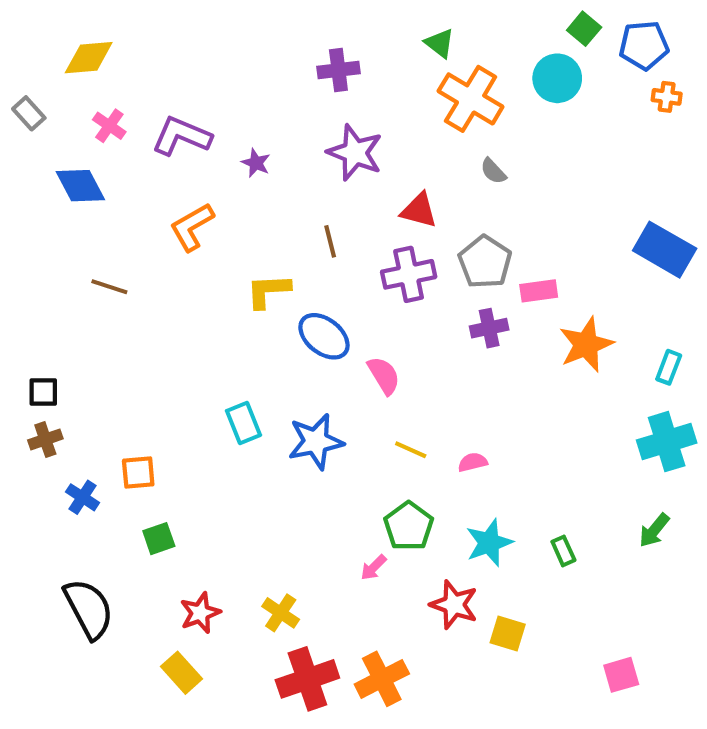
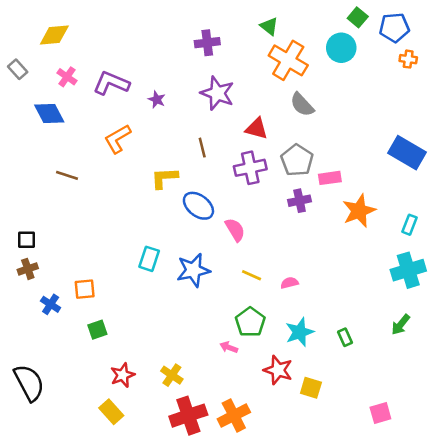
gray semicircle: (493, 171) -> (302, 105), size x1.5
cyan rectangle: (243, 423) -> (149, 259), turned 40
pink arrow: (374, 567) -> (229, 347), turned 66
black semicircle: (89, 609) -> (29, 383), moved

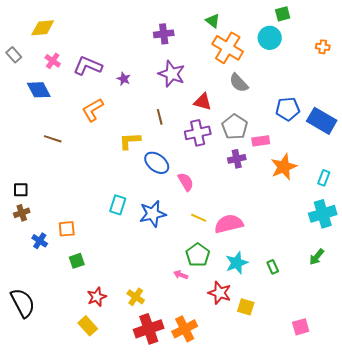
green square: (358, 17) -> (283, 14), turned 35
blue pentagon: (394, 28) -> (288, 109), moved
pink semicircle: (289, 283) -> (229, 224), size x2.0

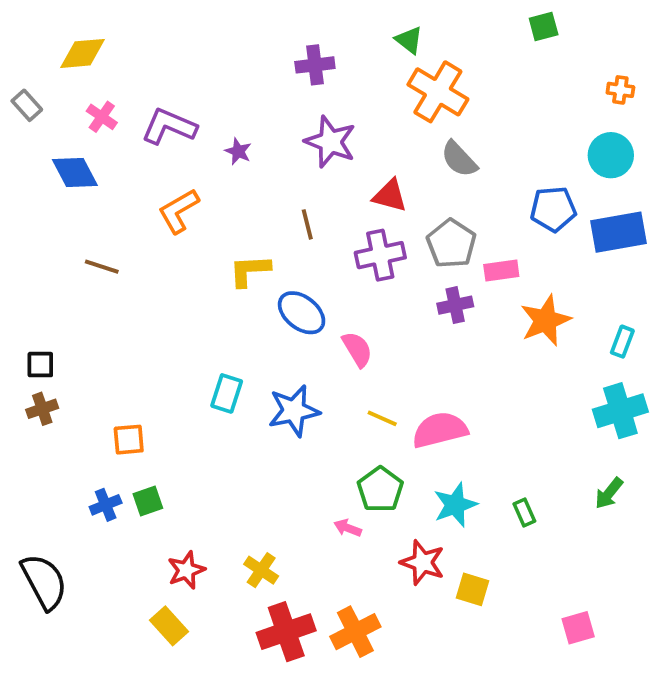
cyan circle: (270, 38) -> (611, 155), moved
blue rectangle: (322, 121) -> (618, 232), turned -40
blue cross: (40, 241) -> (106, 505), moved, turned 35

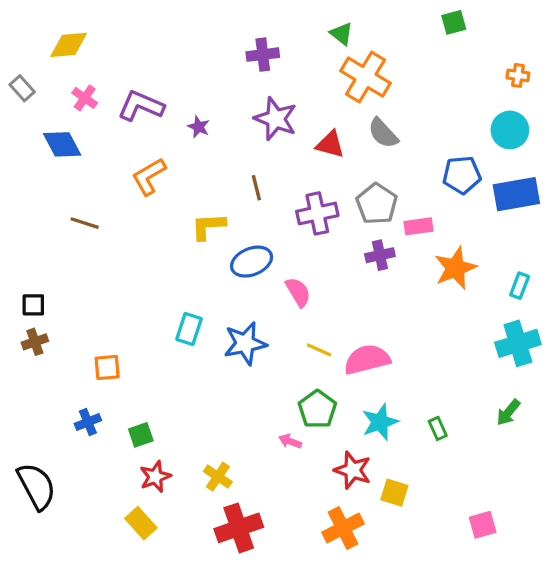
red triangle: (390, 196) -> (330, 144), moved
blue ellipse: (302, 313) -> (252, 262), turned -60
green square: (148, 501) -> (141, 435), moved
orange cross: (355, 632) -> (343, 528), moved

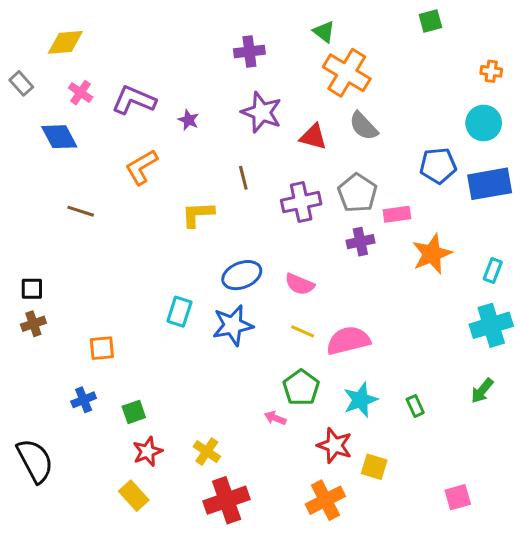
blue ellipse: (252, 262) -> (242, 275), moved
pink semicircle: (298, 292) -> (300, 284), moved, turned 144

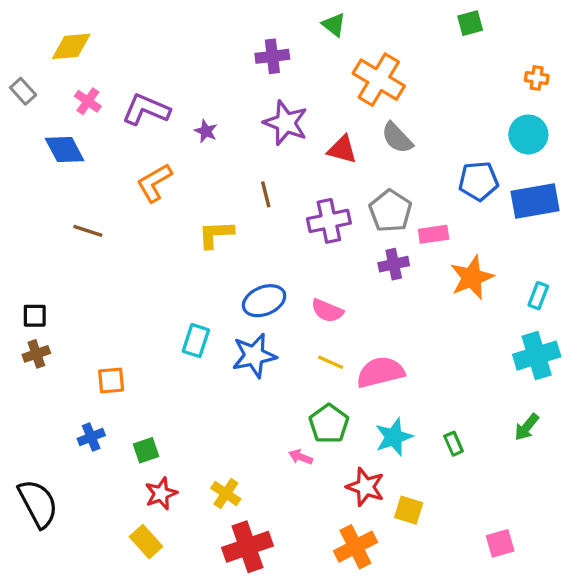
green triangle: (324, 32) -> (334, 25), moved

